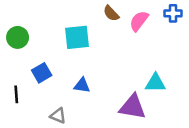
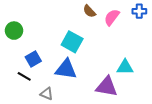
cyan square: (77, 37) -> (72, 42), moved, turned 35
blue triangle: (82, 85) -> (66, 69), size x1.6
black line: (16, 94) -> (24, 76), moved, turned -56

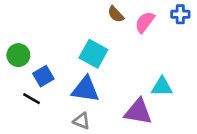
green circle: (14, 31) -> (18, 55), moved
gray triangle: (47, 94) -> (82, 121), moved

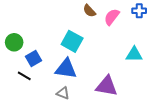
cyan triangle: (162, 87) -> (134, 54), moved

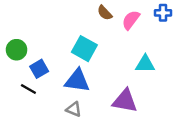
cyan triangle: (134, 54) -> (145, 64), moved

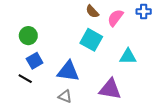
cyan square: (84, 49) -> (91, 40), moved
green circle: (17, 50) -> (28, 36), moved

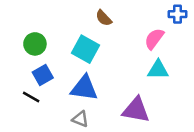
brown semicircle: (92, 11) -> (104, 18), moved
pink semicircle: (115, 18) -> (154, 39), moved
cyan square: (91, 40) -> (86, 49), moved

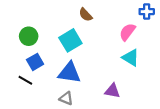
cyan square: (86, 49) -> (70, 40), turned 30
cyan triangle: (158, 70) -> (131, 58), turned 30
purple triangle: (136, 110) -> (112, 91), size x0.7

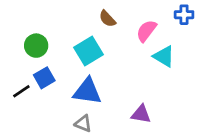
pink semicircle: (127, 32) -> (146, 31), moved
cyan triangle: (131, 58) -> (164, 56), moved
black line: (25, 80) -> (21, 91), moved, turned -64

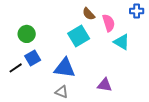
brown semicircle: (107, 19) -> (89, 14), moved
pink semicircle: (146, 31) -> (109, 23), turned 126
cyan square: (89, 51) -> (79, 36), moved

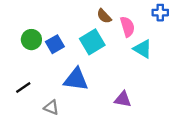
blue square: (33, 58) -> (55, 44), moved
black line: (16, 68) -> (23, 88), moved
gray triangle: (62, 92) -> (51, 107), moved

